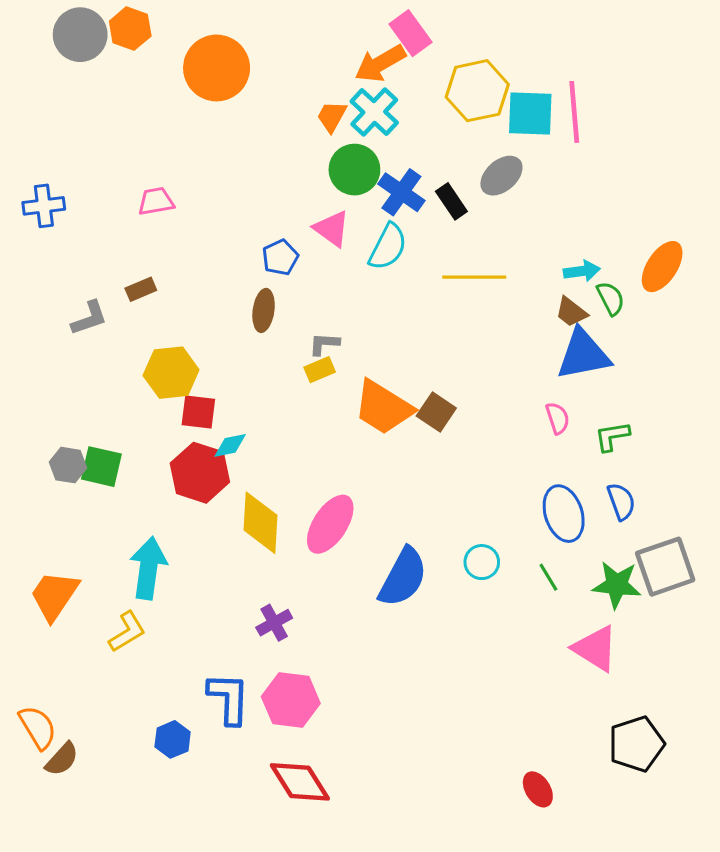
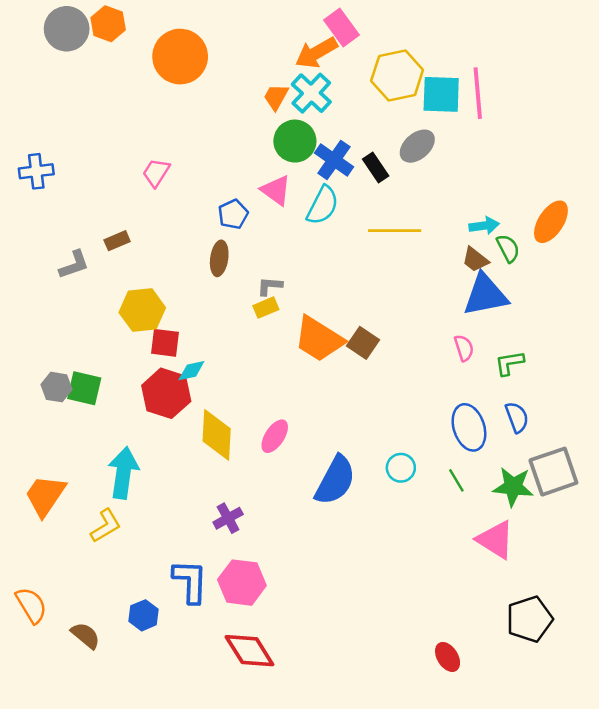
pink trapezoid: (156, 201) -> (156, 173), moved, turned -48
pink ellipse: (330, 524) -> (275, 436), size x0.7
brown semicircle: (62, 759) -> (86, 636), moved, turned -92

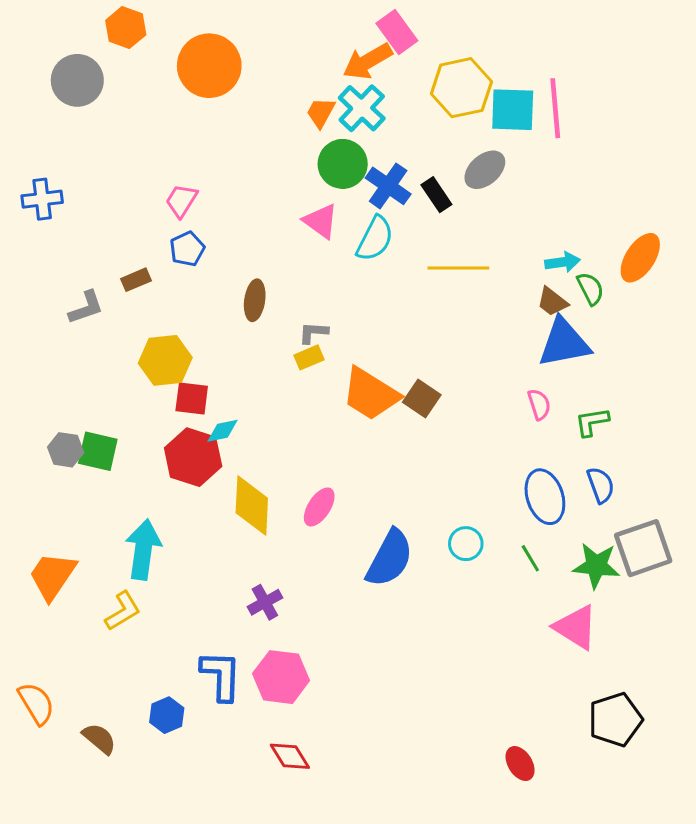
gray circle: (67, 29) -> (77, 80), moved
blue pentagon: (233, 214) -> (187, 249), moved
red diamond: (249, 651) -> (290, 756), size x0.7

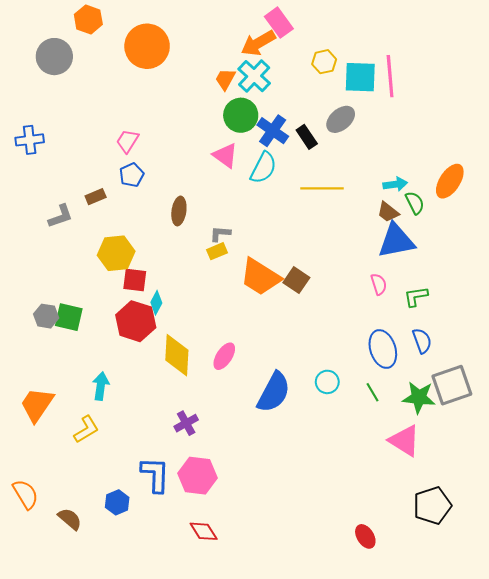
yellow hexagon: (461, 88) -> (324, 62), size x0.6
cyan diamond: (222, 431) -> (156, 303), turned -50
cyan arrow: (143, 549) -> (101, 386), size x0.7

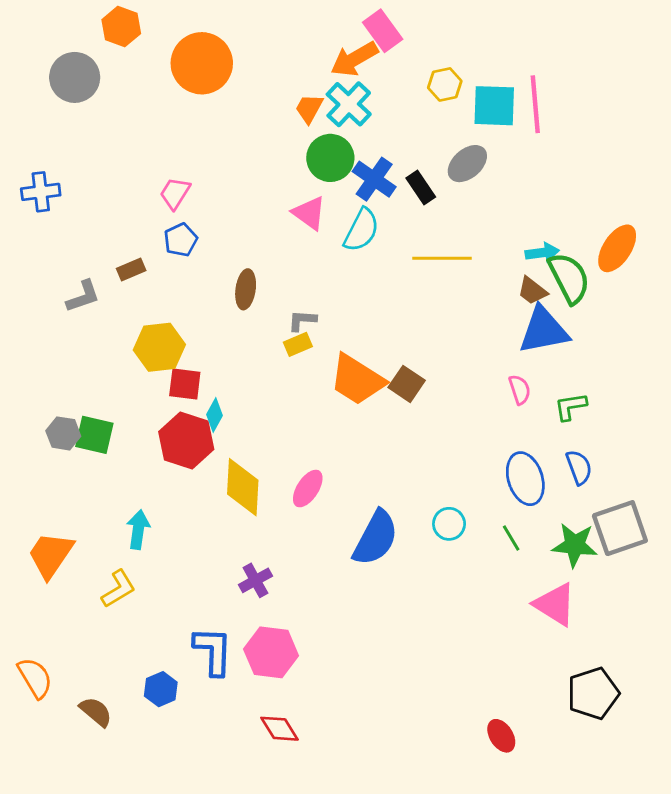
green semicircle: (415, 203) -> (569, 278), size x1.6

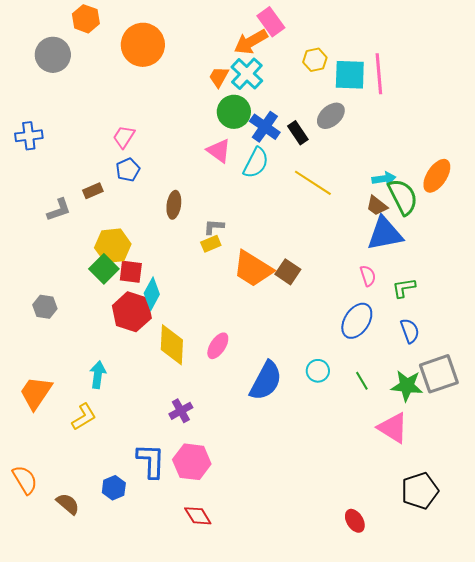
yellow line: (442, 258) -> (313, 183), turned 33
cyan diamond: (214, 415) -> (152, 294), size x1.4
green square: (94, 435) -> (104, 269), moved, turned 32
blue ellipse: (525, 479) -> (357, 321), moved, turned 51

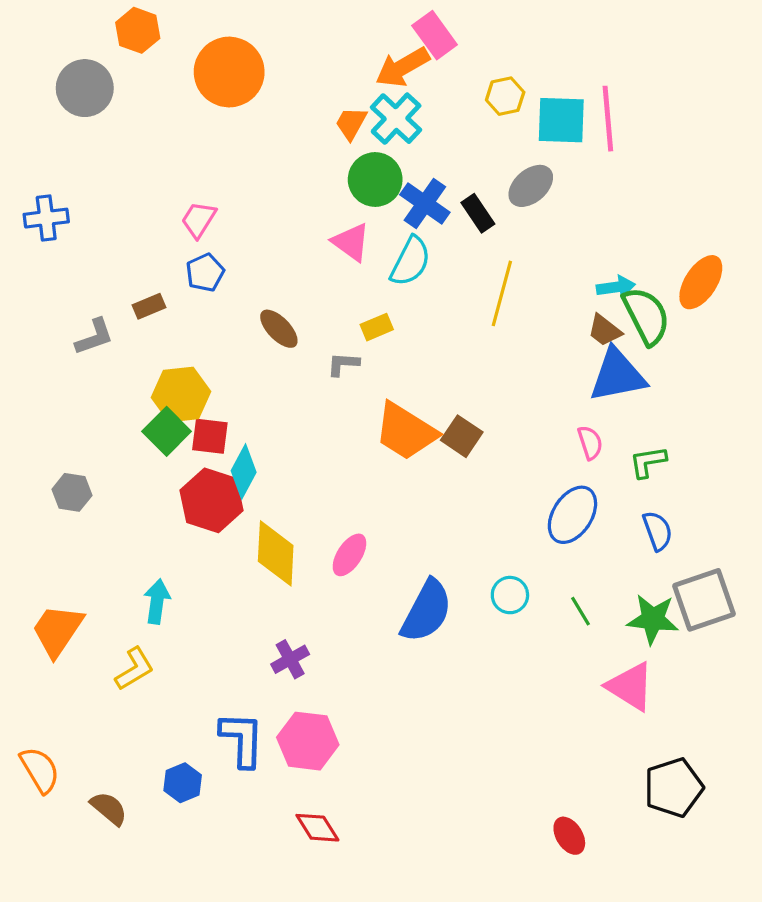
yellow line: (313, 183) -> (502, 293), turned 72
brown ellipse: (174, 205) -> (279, 329), turned -52
yellow rectangle: (211, 244) -> (377, 327), moved

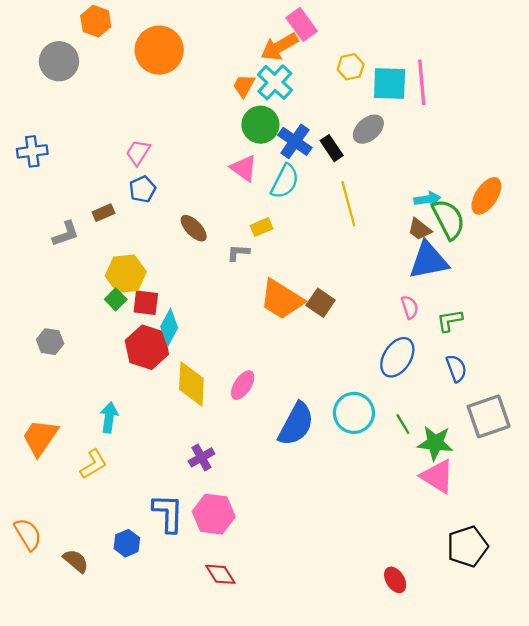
yellow line: (502, 293) -> (348, 204), turned -30
green square: (167, 431) -> (116, 299), size x0.7
cyan circle: (510, 595) -> (354, 413), size x1.6
green star: (653, 619) -> (435, 443), moved

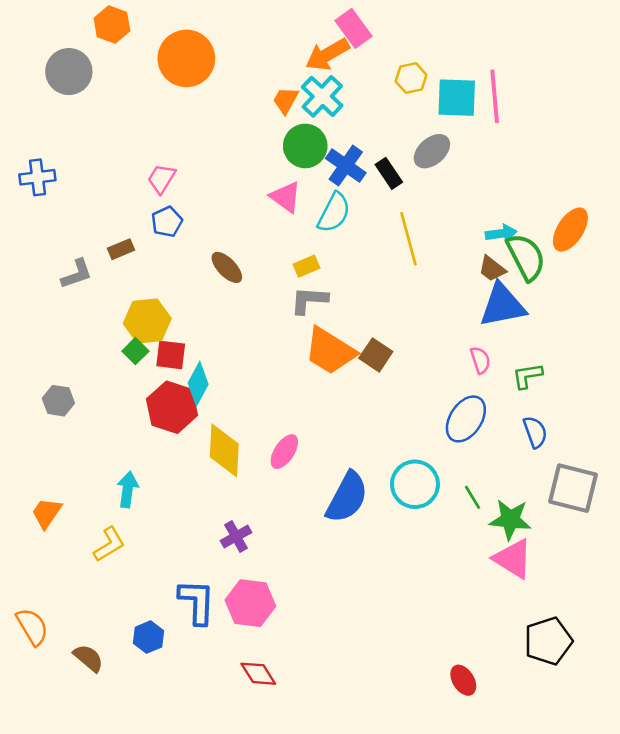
gray L-shape: (238, 253) -> (309, 300), moved, size x1.4
gray square: (489, 416) -> (573, 488), turned 33
orange trapezoid: (40, 437) -> (47, 513), size x0.7

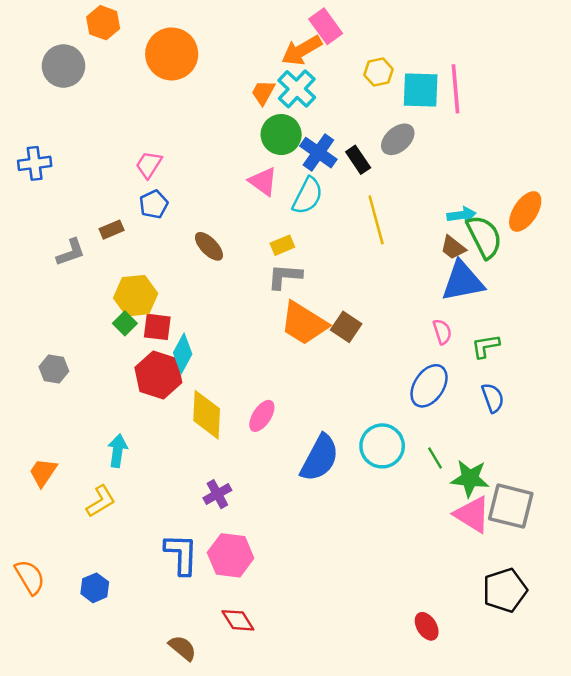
gray square: (573, 488) -> (511, 506), moved
blue hexagon: (148, 637) -> (95, 588), moved
brown semicircle: (88, 658) -> (183, 648), moved

